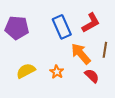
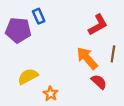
blue rectangle: (62, 27) -> (39, 16), moved, size x0.6
orange star: (57, 72) -> (50, 94), moved

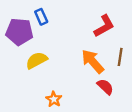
yellow semicircle: (28, 76) -> (37, 60), moved

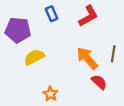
blue rectangle: (41, 17) -> (52, 14), moved
red L-shape: (104, 26) -> (88, 16), moved

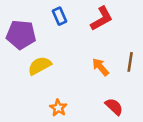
orange arrow: (87, 58) -> (100, 67), size x0.7
red semicircle: (99, 82) -> (114, 107), moved

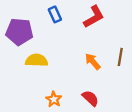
yellow semicircle: (40, 66) -> (37, 60), turned 30
red semicircle: (114, 107) -> (90, 98), moved

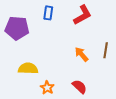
blue rectangle: (55, 14) -> (48, 13), turned 32
yellow semicircle: (37, 60) -> (28, 68), moved

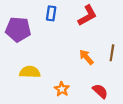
red semicircle: (79, 87) -> (100, 91), moved
orange star: (47, 88) -> (62, 89), moved

